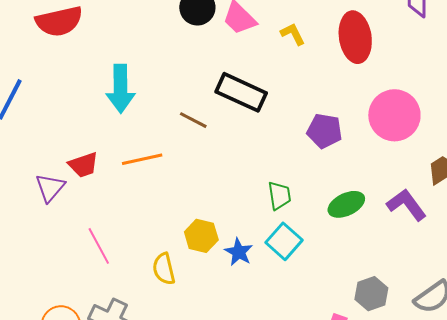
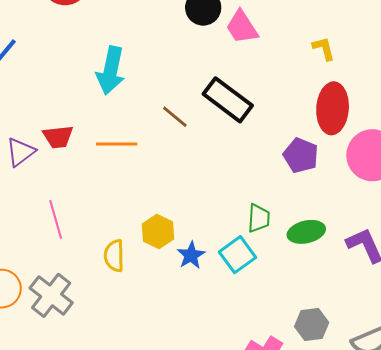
yellow L-shape: (293, 34) -> (324, 49), moved
red ellipse: (355, 37) -> (333, 108), moved
green trapezoid: (279, 196) -> (259, 218), moved

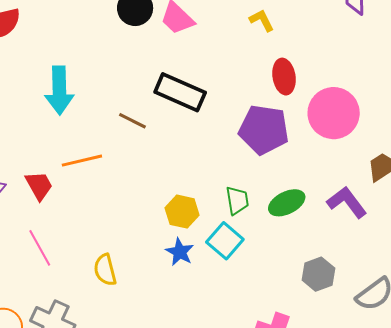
red ellipse: (333, 108) -> (284, 77), size x0.7
red trapezoid: (58, 137) -> (39, 186), moved, turned -100
purple pentagon: (301, 155) -> (264, 130), size x1.4
yellow hexagon: (158, 231) -> (182, 212), moved
gray hexagon: (312, 324) -> (318, 274), moved

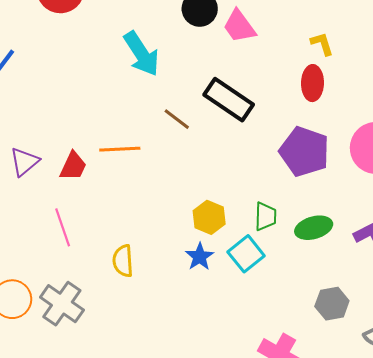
red ellipse: (284, 77) -> (312, 83), moved
cyan arrow: (59, 90) -> (141, 54), moved, turned -42
red trapezoid: (39, 186) -> (73, 166), turned 44

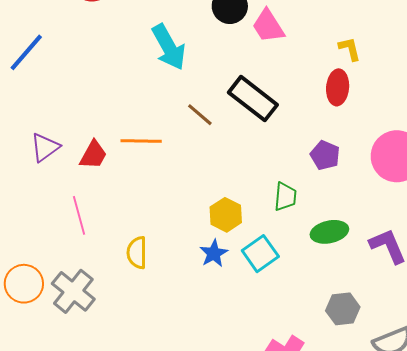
purple pentagon: (304, 152) -> (325, 155), size x0.6
green trapezoid: (265, 216) -> (285, 197), moved

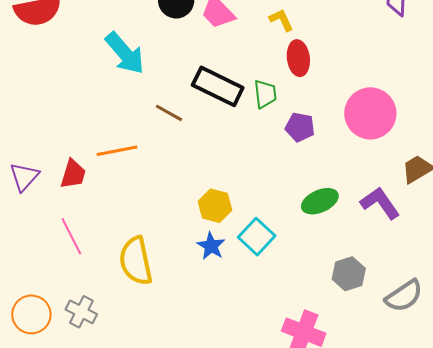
yellow L-shape: (350, 49) -> (281, 20), moved
green trapezoid: (285, 197) -> (265, 94), moved
yellow semicircle: (137, 253) -> (136, 261), size x1.5
gray cross: (73, 291) -> (81, 312), size x0.7

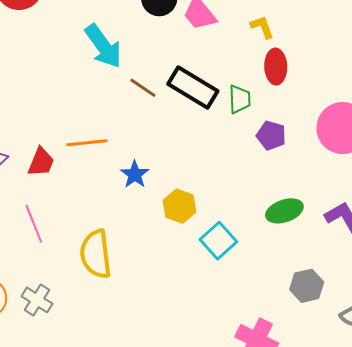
brown line: (169, 113) -> (143, 88), moved
blue star: (211, 246) -> (135, 174), moved

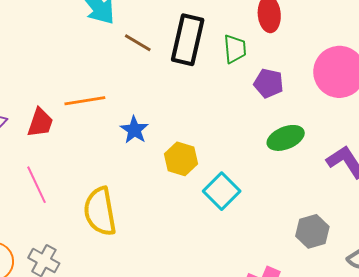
black rectangle: (193, 88) -> (188, 40), turned 75
green ellipse: (284, 211) -> (286, 138), moved

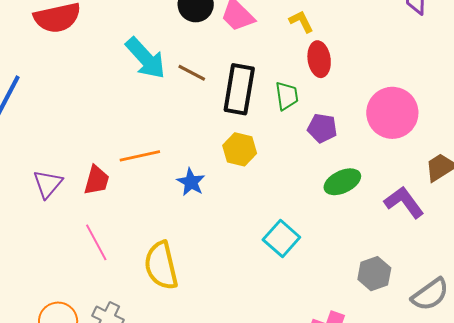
brown line: (138, 43) -> (192, 73), moved
yellow hexagon: (181, 159) -> (240, 149), moved

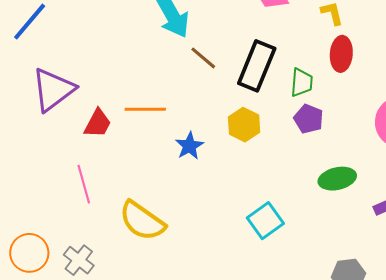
brown line: (192, 73) -> (203, 58), moved
purple pentagon: (322, 128) -> (309, 119), moved
purple triangle: (48, 184) -> (53, 90), moved, size x1.5
yellow semicircle: (161, 266) -> (142, 221), turned -54

